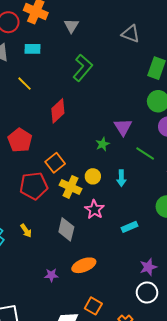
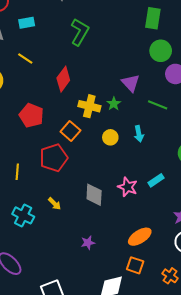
yellow cross: (71, 187) -> (89, 106), moved
pink star: (94, 210) -> (128, 187), moved
orange ellipse: (84, 265) -> (140, 237), moved

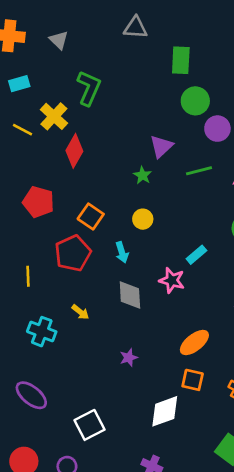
purple triangle: (131, 83) -> (161, 146), turned 36
green line: (158, 105) -> (199, 171), turned -30
yellow cross: (89, 106) -> (54, 116), moved, turned 35
cyan arrow: (139, 134) -> (122, 252), moved
cyan rectangle: (156, 180) -> (196, 255), moved

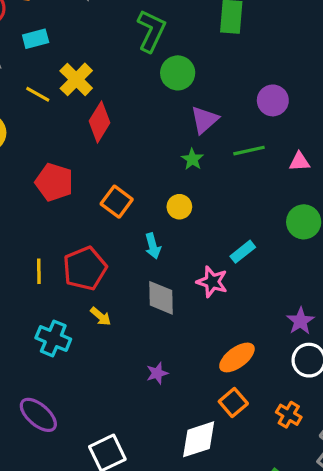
green L-shape: (89, 88) -> (151, 31), moved
green circle: (195, 101) -> (178, 73), moved
green star: (142, 175) -> (192, 159), moved
red pentagon: (73, 253) -> (85, 268), moved
orange square: (193, 380) -> (233, 402), turned 35

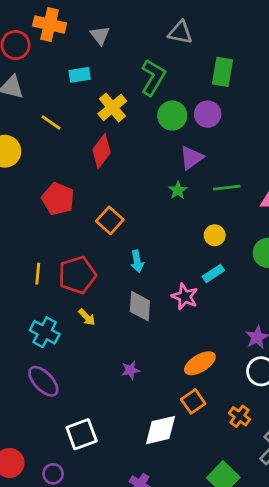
cyan rectangle: (36, 39) -> (80, 75), moved
yellow cross: (76, 79) -> (112, 107), moved
purple circle: (273, 100) -> (208, 114), moved
yellow circle: (179, 207) -> (215, 235), moved
purple ellipse: (38, 415) -> (43, 381), moved

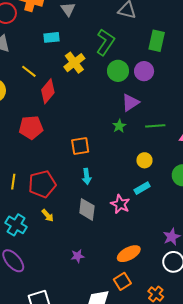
red diamond: (102, 151) -> (48, 91), moved
red pentagon: (58, 199) -> (31, 128), turned -30
orange square: (110, 220) -> (80, 146), moved, turned 36

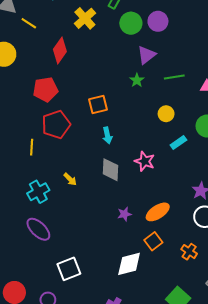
yellow line: (29, 71) -> (29, 23), moved
red pentagon: (42, 184) -> (56, 124), moved
cyan rectangle: (142, 188) -> (178, 143), moved
cyan cross: (16, 225) -> (38, 192), turned 35
purple star: (78, 256) -> (124, 214), moved

